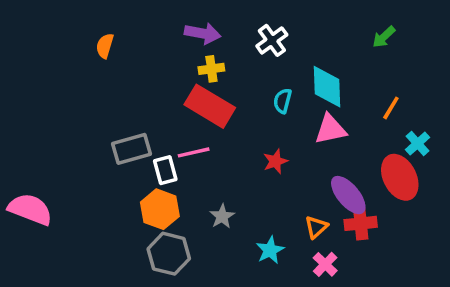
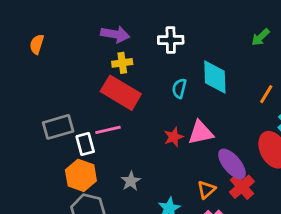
white cross: (272, 40) -> (171, 40), turned 35
pink triangle: (330, 129) -> (201, 133), moved
red cross: (361, 223) -> (242, 187), turned -35

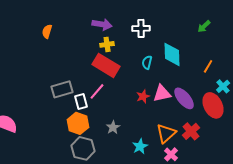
pink line: (108, 130) -> (97, 91), turned -36
purple ellipse: (232, 164) -> (184, 98), moved
orange triangle: (206, 190) -> (166, 133), size x1.5

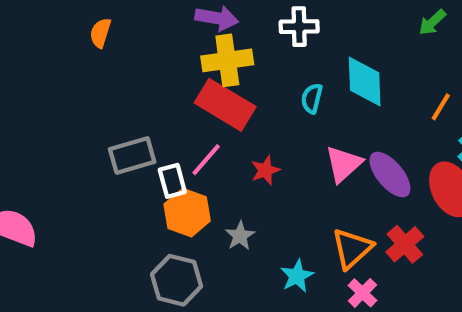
yellow cross: (107, 44) -> (227, 60), size x1.6
pink triangle: (162, 93) -> (344, 164), turned -30
red star: (143, 96) -> (265, 170), moved
orange hexagon: (78, 123) -> (187, 213), moved

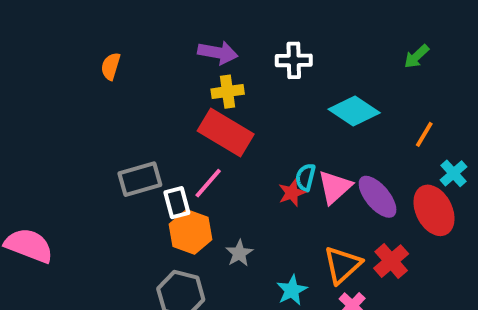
yellow cross: (227, 60) -> (228, 92), size x0.7
cyan diamond: (365, 82) -> (354, 111), turned -54
cyan semicircle: (312, 98) -> (305, 177), moved
red star: (265, 170) -> (292, 193), moved

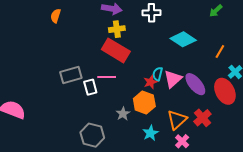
pink line: (208, 183) -> (107, 77), turned 48
orange hexagon: (191, 232) -> (144, 102), moved

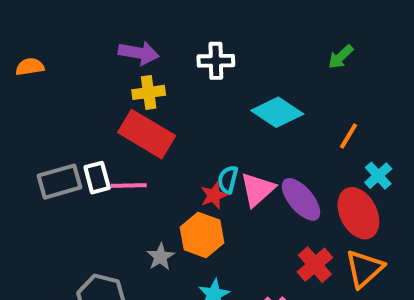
orange semicircle: (56, 16) -> (30, 67), turned 64
white rectangle: (90, 87) -> (97, 178), moved
orange triangle: (177, 120) -> (364, 269), moved

